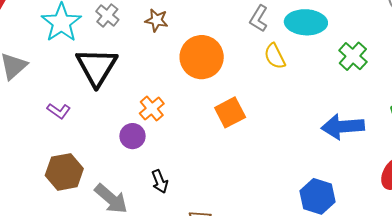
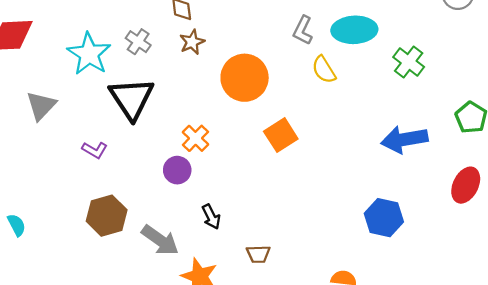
brown star: (157, 20) -> (192, 42), turned -30

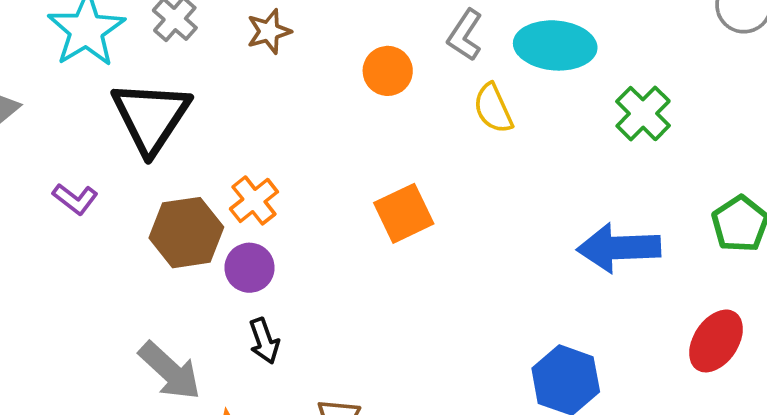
orange circle: (245, 78) -> (388, 71), moved, size x0.6
purple circle: (177, 170) -> (250, 268), moved
brown hexagon: (107, 216) -> (186, 233), moved

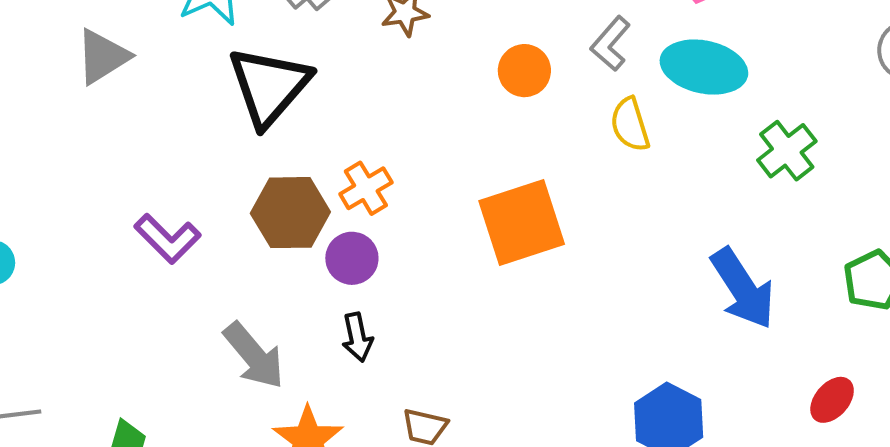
purple L-shape: (75, 199) -> (167, 239), moved, size x1.4
orange square: (404, 213) -> (522, 222), size x1.4
blue arrow: (619, 248) -> (743, 289), turned -128
red ellipse: (716, 341) -> (832, 400), size x0.7

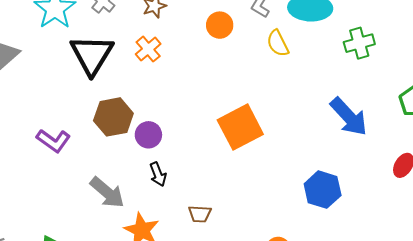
green cross: (787, 151) -> (359, 43), turned 32
orange cross: (366, 188) -> (148, 49), moved
orange square: (522, 222) -> (240, 127), moved

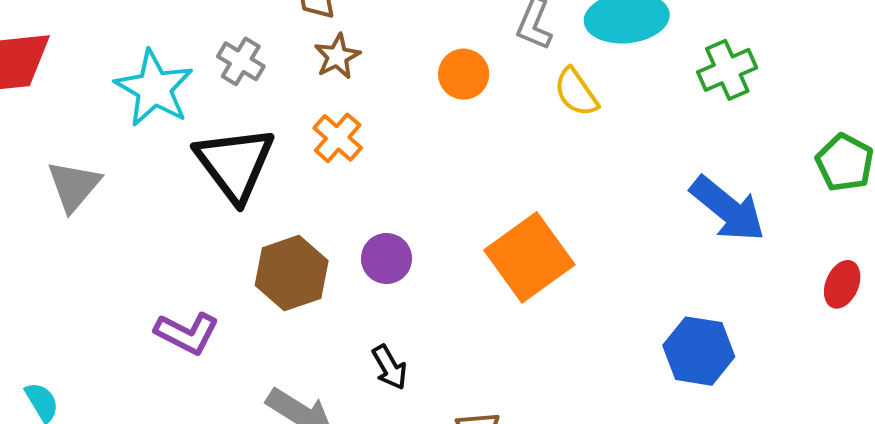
purple circle: (148, 135) -> (386, 258), moved

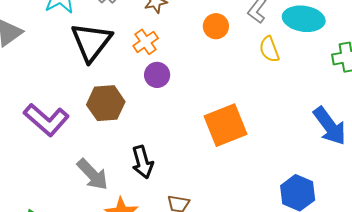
purple circle: (386, 258) -> (157, 75), moved
purple L-shape: (187, 333) -> (46, 120), size x1.4
black arrow: (390, 367) -> (143, 162), size x1.4

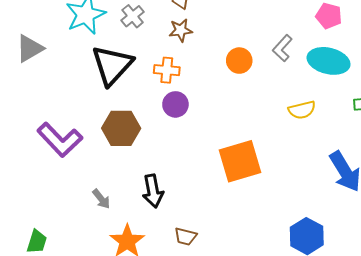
orange cross: (146, 42) -> (167, 70), turned 35
yellow semicircle: (269, 49) -> (302, 110), moved, turned -88
gray arrow: (92, 174) -> (101, 199), size x0.6

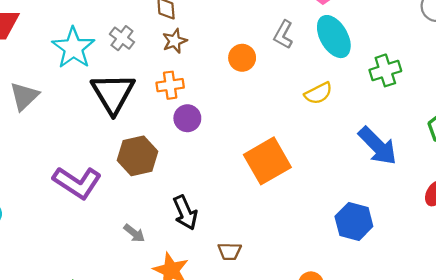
cyan ellipse: (329, 61) -> (334, 37), turned 60

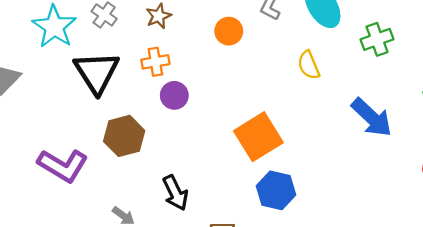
yellow semicircle: (318, 93) -> (309, 65), turned 96
blue hexagon: (354, 221) -> (276, 190), moved

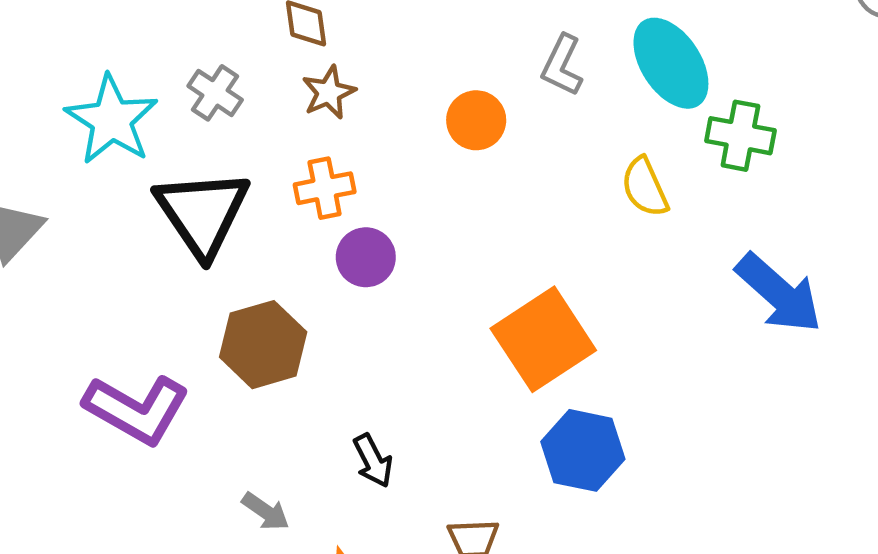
green cross: (377, 39) -> (740, 136), moved, turned 32
black arrow: (175, 193) -> (373, 461), size x0.7

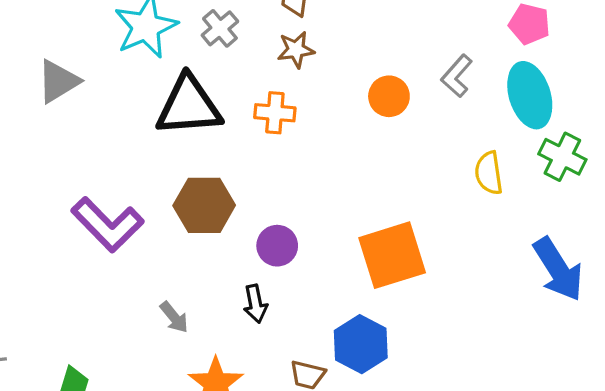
black triangle: (202, 213) -> (189, 106), turned 44
purple circle: (366, 257) -> (277, 246), moved
blue hexagon: (583, 450) -> (361, 344), moved

